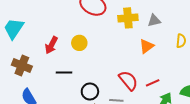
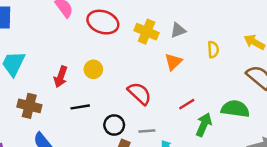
yellow cross: (128, 18) -> (147, 32), turned 36
red semicircle: (128, 81) -> (139, 93), moved

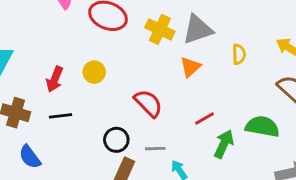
gray triangle: (178, 30) -> (198, 29), size x1.6
black line: (80, 107) -> (60, 116), moved

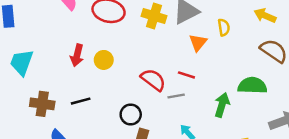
orange triangle: (190, 67) -> (198, 43), moved
red arrow: (55, 79) -> (77, 55), moved
red line: (204, 118) -> (186, 75), moved, turned 56
gray line: (155, 149) -> (176, 96), moved

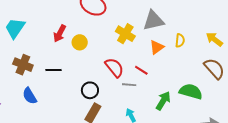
yellow cross: (154, 16) -> (125, 34), moved

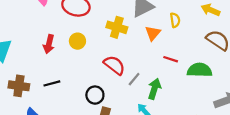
yellow circle: (80, 42) -> (77, 41), moved
red line: (141, 70) -> (171, 59), moved
gray line: (129, 85) -> (134, 79), turned -40
green arrow: (163, 101) -> (154, 89), moved

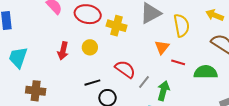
yellow semicircle: (175, 20) -> (181, 25), size x1.6
yellow cross: (117, 27) -> (117, 26), moved
orange triangle: (153, 33) -> (162, 47), moved
black line: (52, 83) -> (92, 83), moved

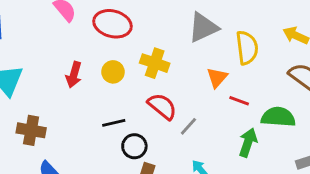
yellow cross: (117, 26) -> (155, 63), moved
green arrow: (163, 91) -> (248, 142), moved

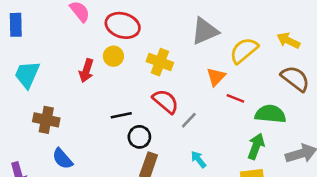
yellow semicircle: (247, 48) -> (244, 50), turned -124
yellow circle: (113, 72) -> (113, 56), moved
green arrow: (248, 142) -> (256, 146), moved

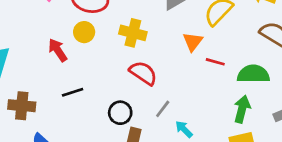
red arrow: (86, 71) -> (58, 50), turned 135
black line: (121, 115) -> (73, 92), moved
gray line: (189, 120) -> (163, 109), moved

